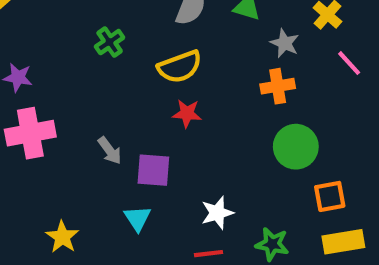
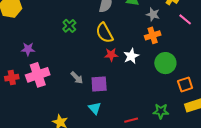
yellow semicircle: (180, 67) -> (105, 33), turned 90
white star: (217, 213) -> (131, 56), moved

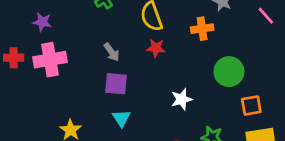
orange cross: (153, 35) -> (202, 29), moved
white star: (131, 56) -> (182, 99), moved
gray arrow: (77, 78) -> (112, 52), moved
purple square: (99, 84) -> (116, 84), moved

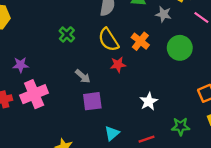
orange cross: (202, 29) -> (140, 41), moved, turned -30
green circle: (229, 72) -> (180, 48), moved
cyan triangle: (121, 118) -> (112, 133), moved, turned 35

